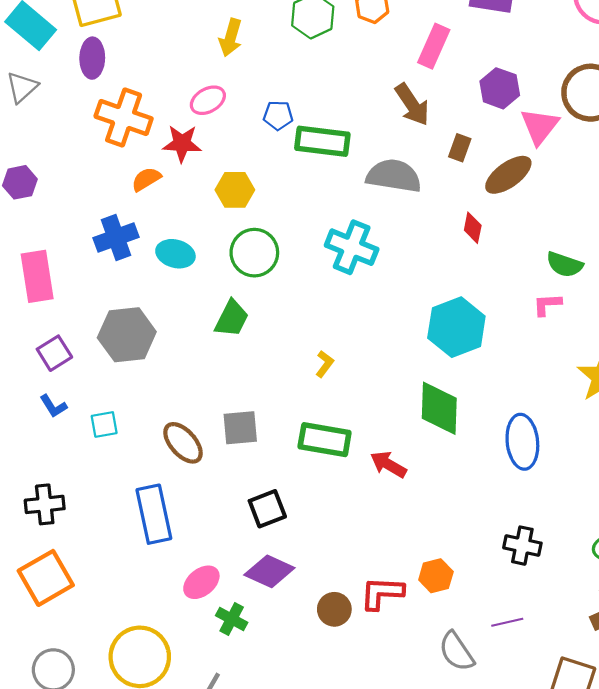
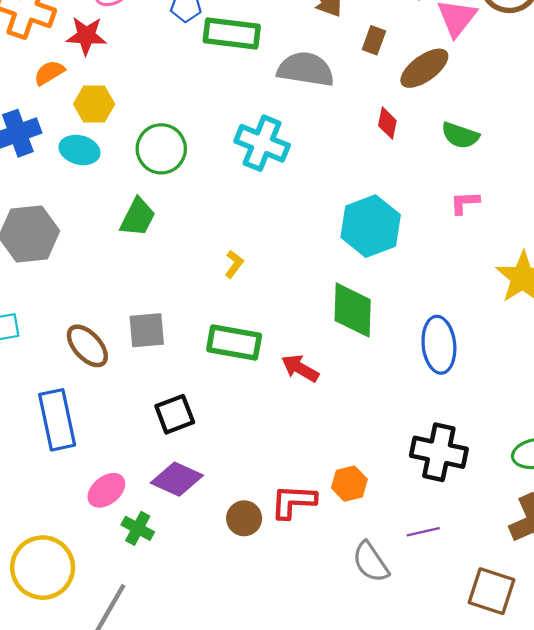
yellow hexagon: (235, 190) -> (94, 104), moved
green semicircle: (565, 265) -> (460, 135), moved
black cross: (522, 546) -> (439, 452), size x1.4

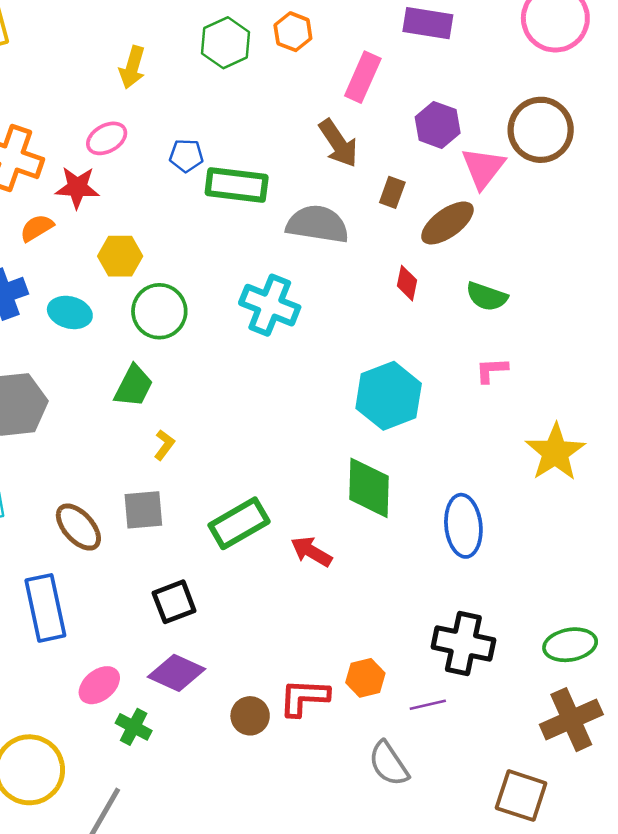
yellow hexagon: (94, 104) -> (120, 256), moved
yellow L-shape: (234, 264) -> (164, 445), moved
green rectangle: (234, 343) -> (239, 523), turned -40
purple line: (423, 532) -> (428, 705), moved

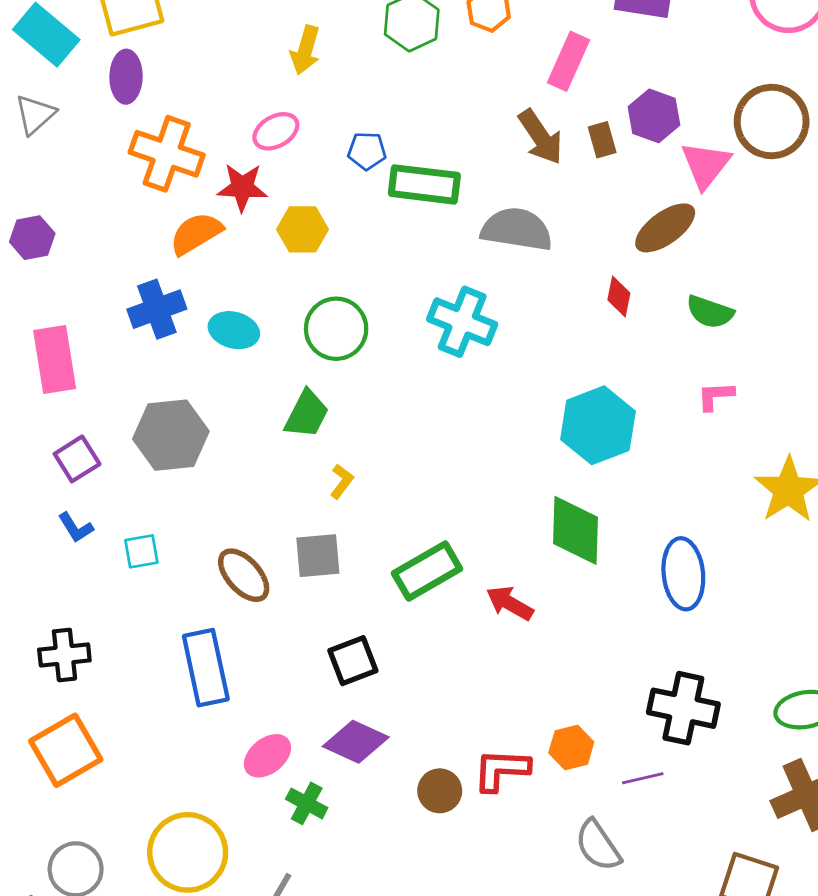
brown rectangle: (392, 192) -> (602, 140), moved, turned -36
orange semicircle: (37, 228) -> (196, 234), size x1.4
yellow hexagon: (120, 256) -> (302, 229), moved

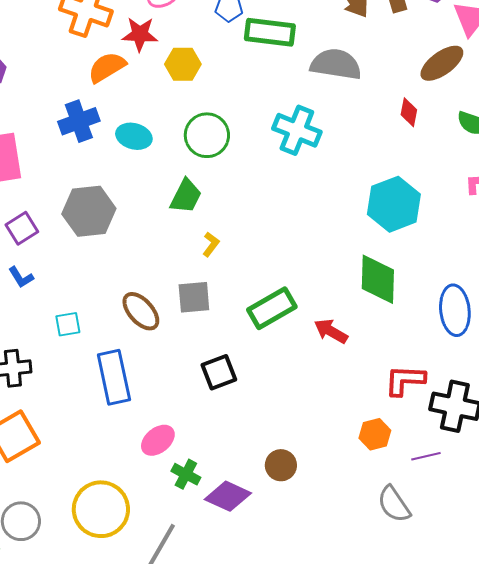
cyan square: (141, 551) -> (68, 324), moved
purple diamond: (356, 742) -> (228, 496), moved
red L-shape: (501, 770) -> (405, 380), moved

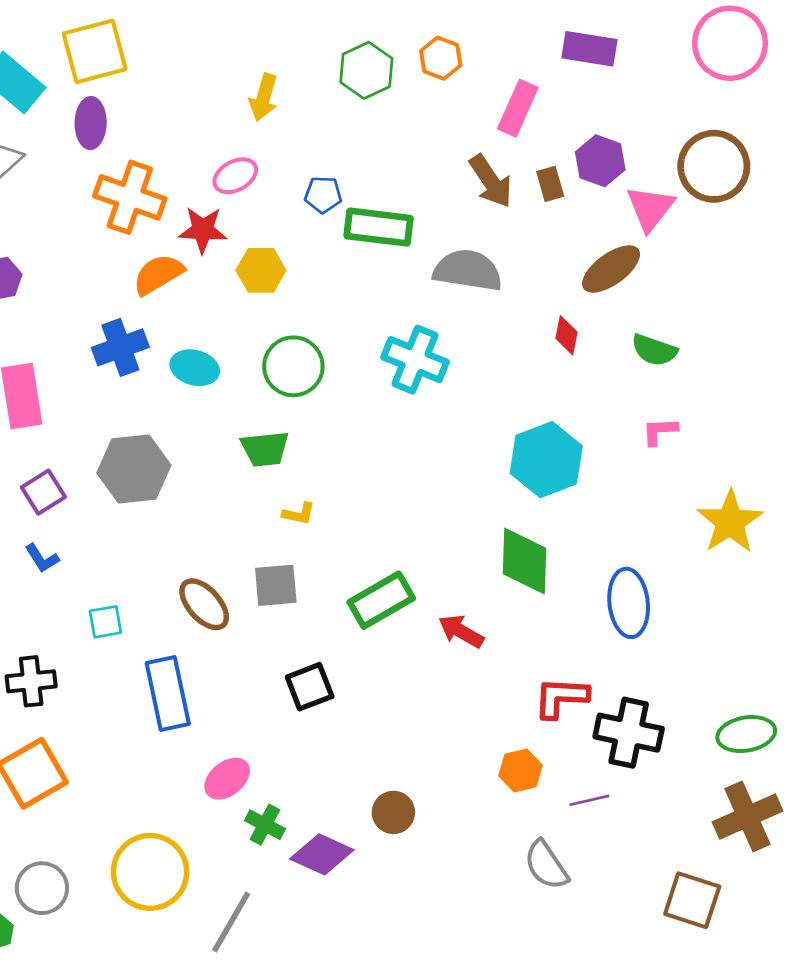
green trapezoid: (186, 196) -> (265, 449), turned 57
yellow L-shape: (211, 244) -> (299, 514), turned 65

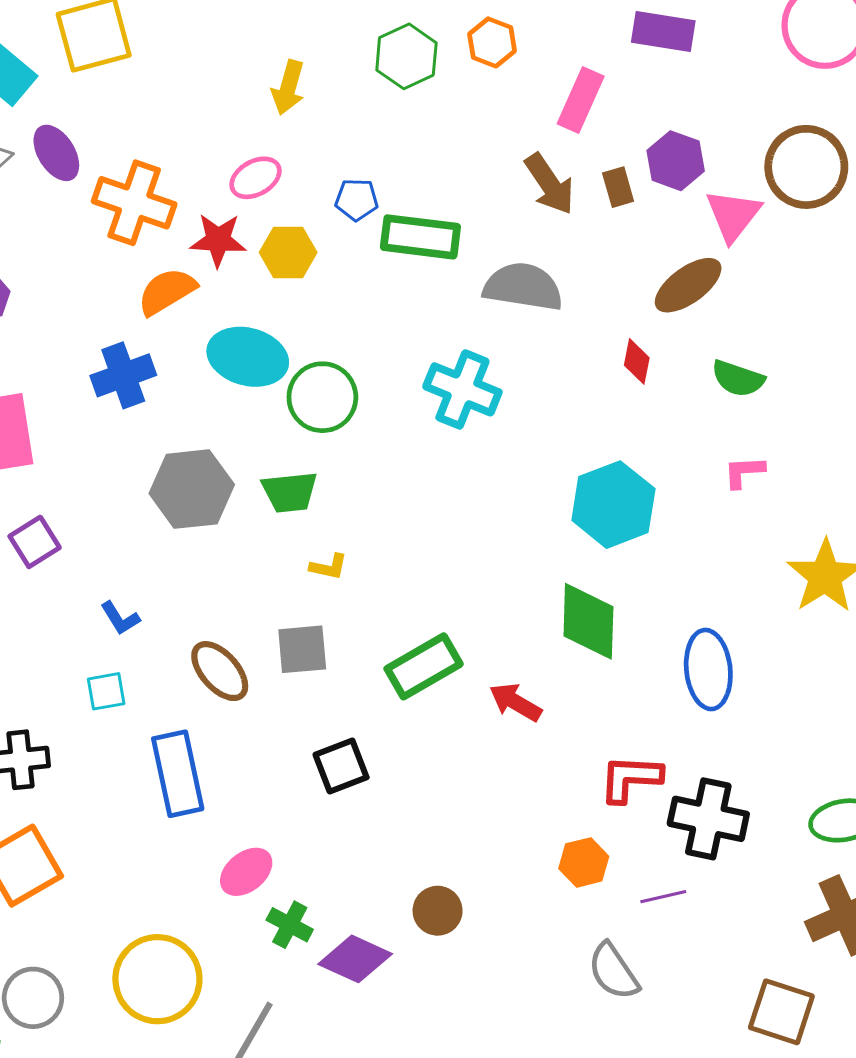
purple ellipse: (91, 123) -> (56, 153), moved, turned -33
yellow hexagon: (261, 270) -> (288, 252), moved
cyan ellipse: (195, 368) -> (248, 357), moved, size x1.4
gray hexagon: (134, 469) -> (192, 489), moved
blue L-shape: (42, 558) -> (120, 618), moved

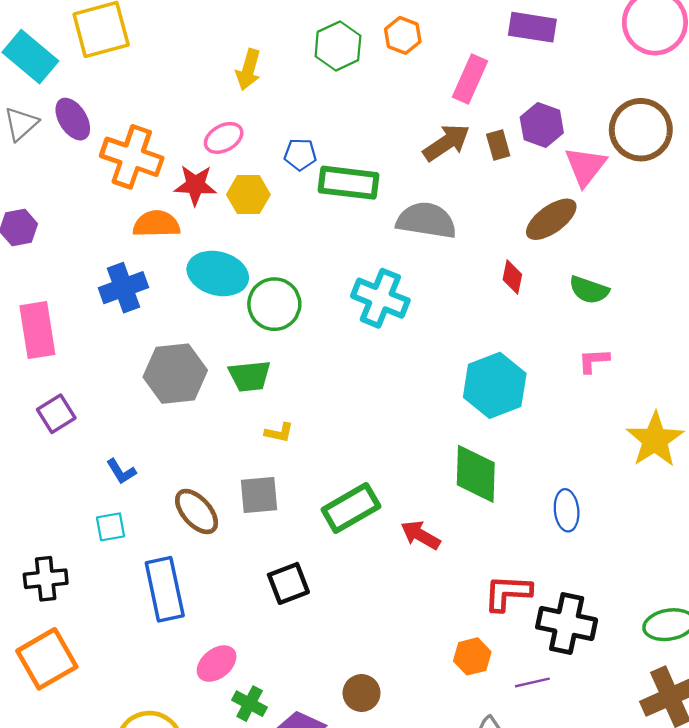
brown arrow: (550, 184) -> (446, 143), turned -90
orange semicircle: (167, 291) -> (156, 224), turned 30
blue ellipse: (708, 670) -> (567, 510), size x0.7

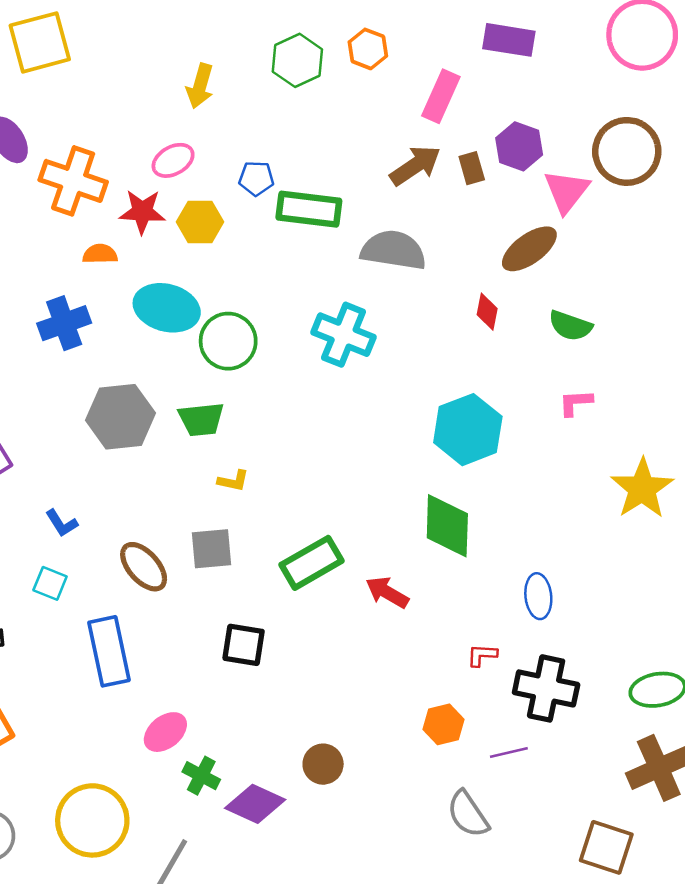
orange semicircle: (156, 224) -> (100, 254), size x0.7
blue ellipse: (567, 510) -> (538, 596), moved
cyan square: (110, 527) -> (50, 583), turned 32
black square: (288, 583) -> (244, 645), turned 30
red L-shape: (508, 593) -> (482, 655), size x0.6

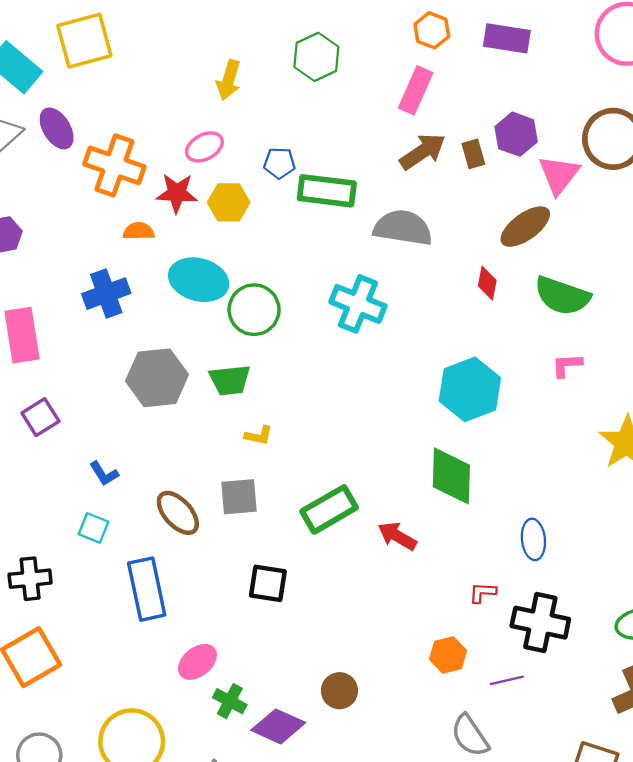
orange hexagon: (368, 49) -> (432, 30), moved
pink rectangle: (441, 96) -> (416, 90), moved
green semicircle: (570, 326) -> (562, 296), size x1.4

